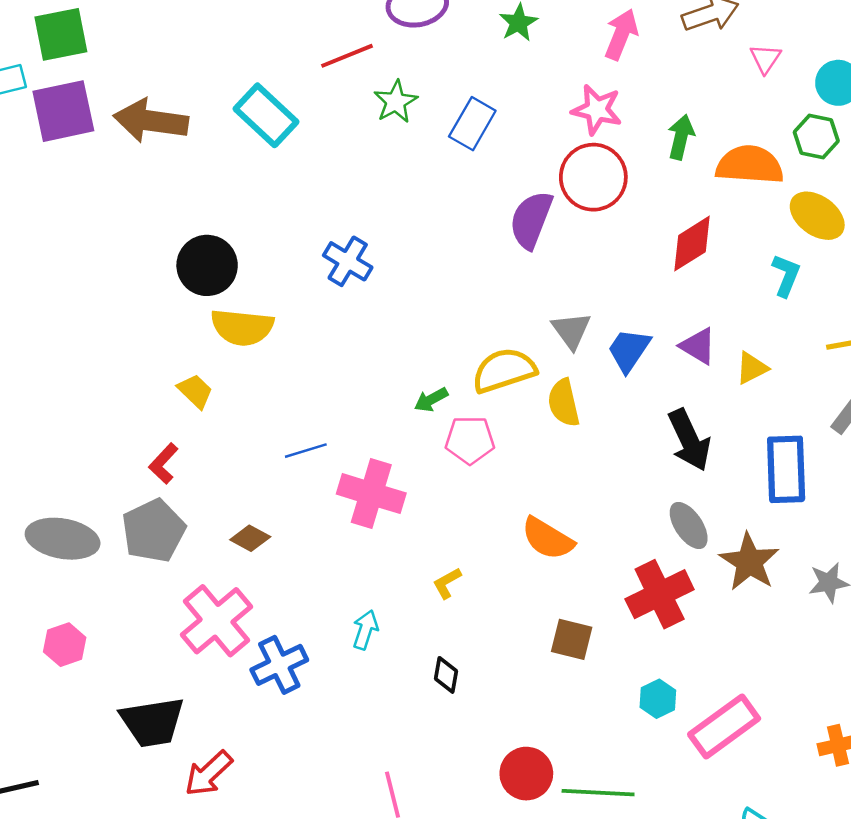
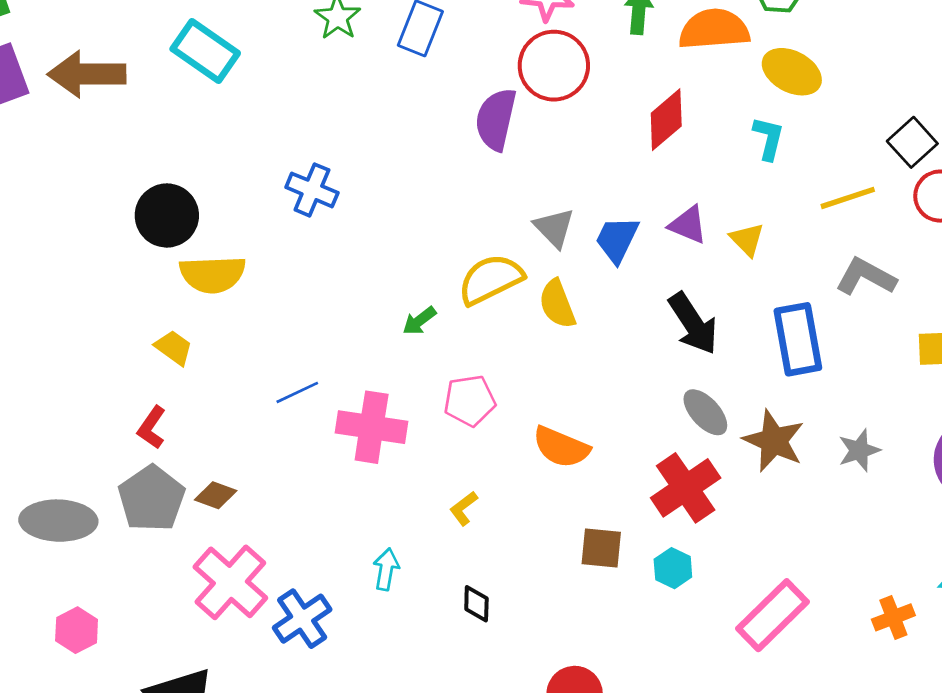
yellow triangle: (752, 368) -> (747, 239), turned -39
pink pentagon: (470, 440) -> (470, 401), moved
brown diamond: (250, 538) -> (216, 495), moved
cyan hexagon: (658, 699) -> (673, 568), moved

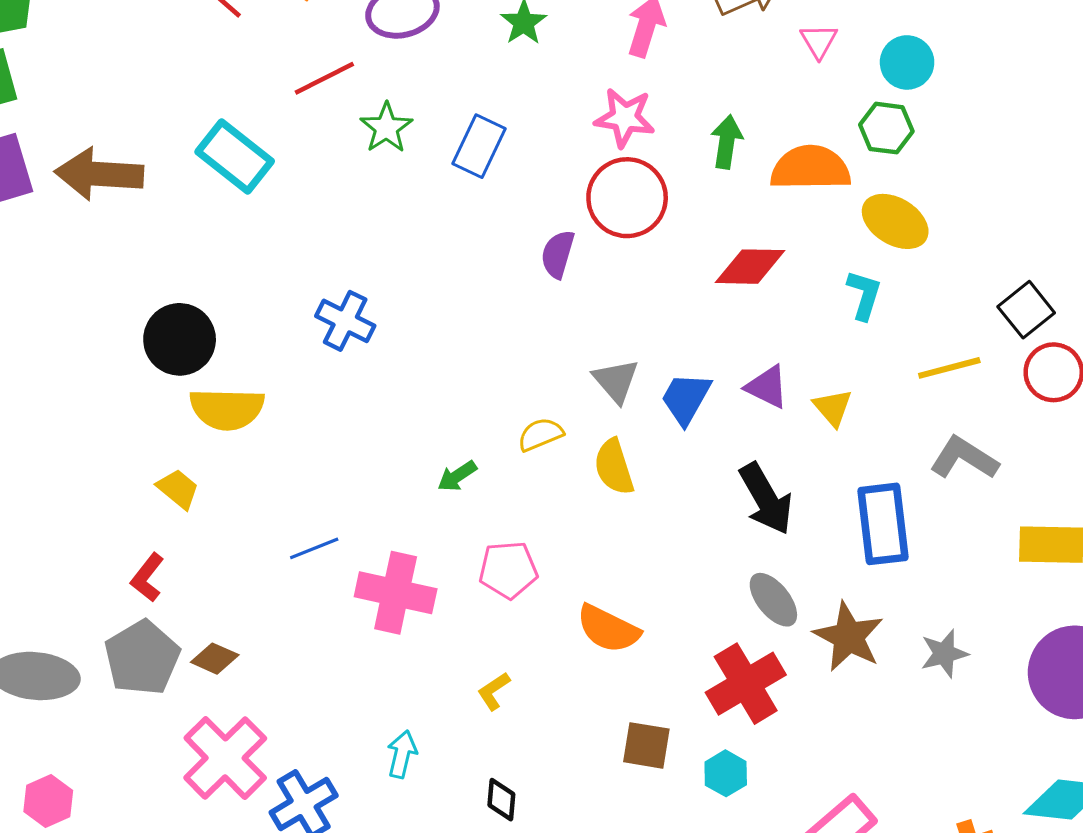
purple semicircle: (496, 119) -> (558, 254), size x0.7
red diamond: (666, 120) -> (750, 267), turned 38
yellow semicircle: (491, 279) -> (540, 434), size x0.6

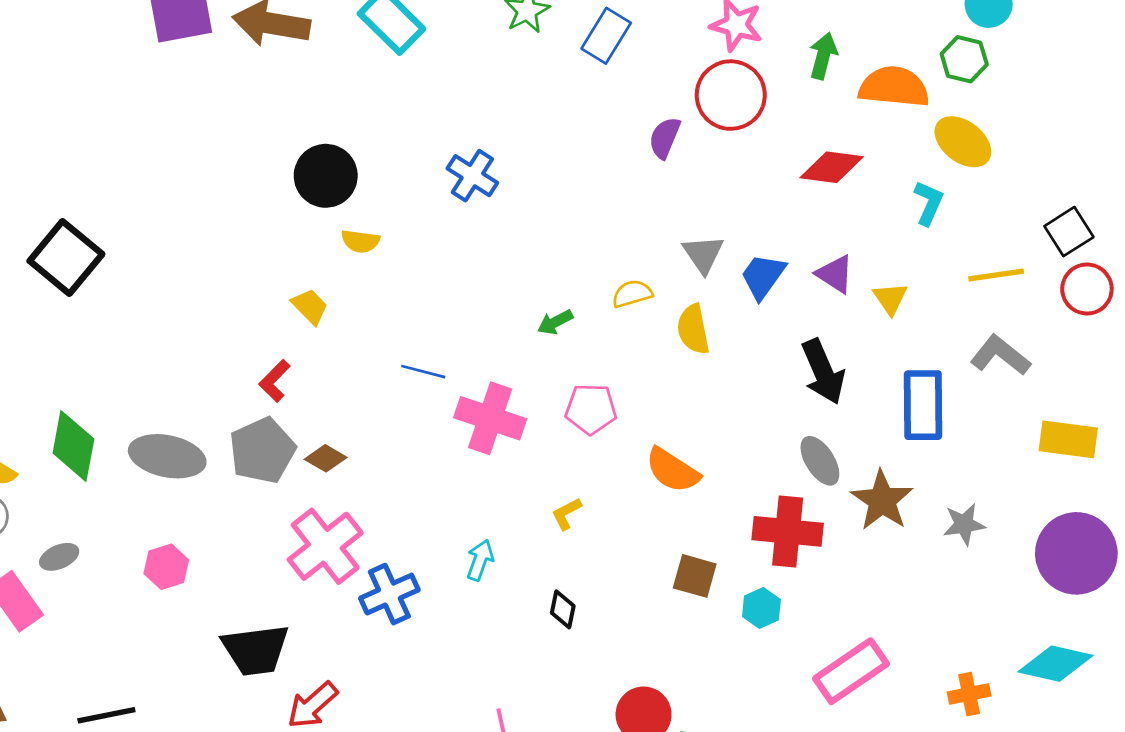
yellow semicircle: (227, 409) -> (360, 241), size x0.6
blue line: (314, 548) -> (423, 372), turned 30
red cross: (746, 684) -> (788, 531), turned 30

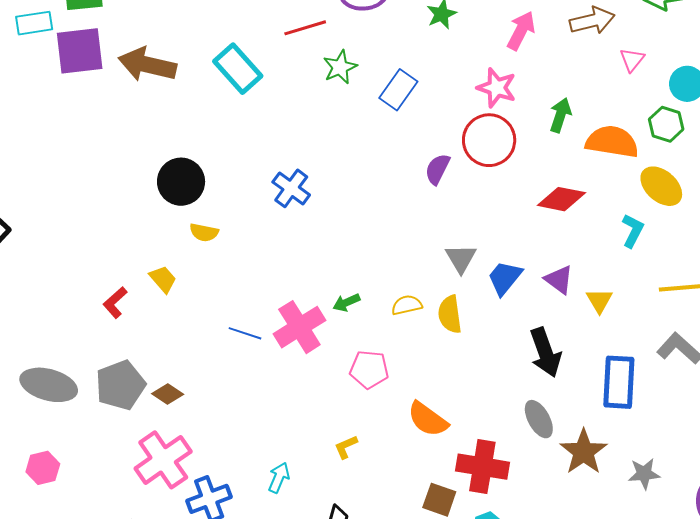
yellow semicircle: (632, 294) -> (407, 305), moved
red L-shape: (275, 381) -> (115, 302), moved
pink cross: (490, 418) -> (299, 327), moved, turned 36
red cross: (788, 531) -> (482, 467), moved

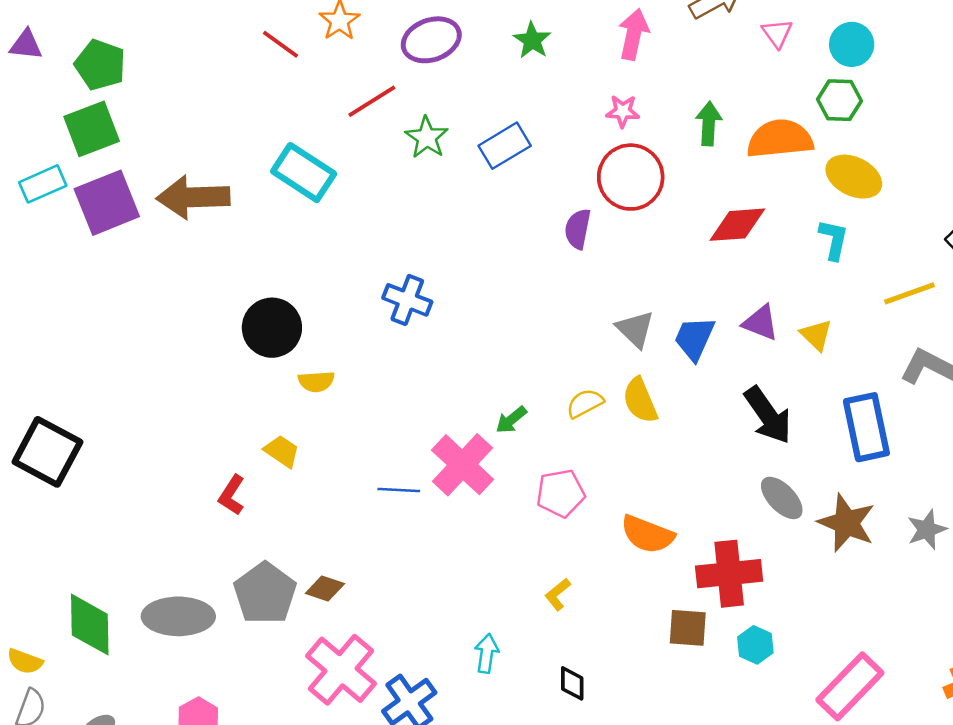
pink star: (497, 88) -> (623, 111), size x0.7
blue rectangle: (398, 90) -> (505, 146), turned 39

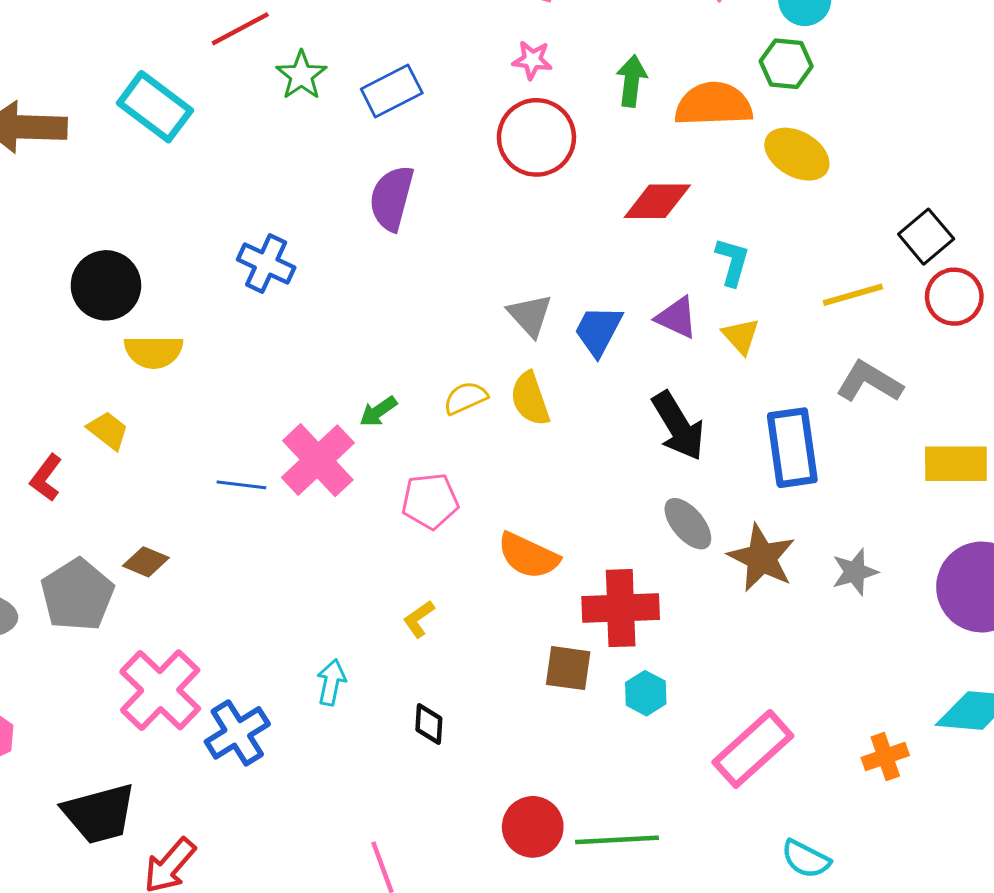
purple semicircle: (578, 229) -> (392, 198), moved, size x1.4
cyan L-shape: (834, 240) -> (732, 262), moved
yellow semicircle: (316, 382) -> (154, 352), size x1.4
brown diamond: (325, 589) -> (146, 562), moved

